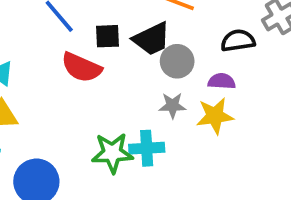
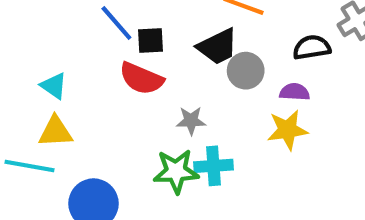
black square: (108, 36) -> (151, 41), moved
gray star: (172, 105) -> (191, 121), moved

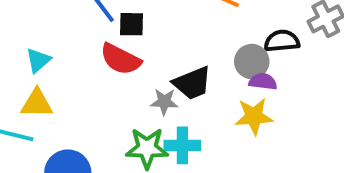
black trapezoid: (218, 47) -> (192, 83), moved
gray circle: (246, 71) -> (252, 62), moved
cyan triangle: (54, 86) -> (38, 60), turned 40

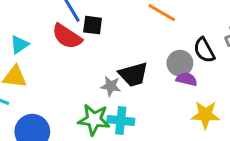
black semicircle: (282, 41) -> (204, 50), turned -120
red semicircle: (121, 59) -> (67, 36), moved
yellow star: (254, 116) -> (205, 115), moved

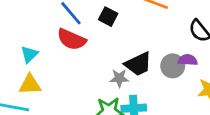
black square: (93, 25) -> (108, 17), moved, turned 30
gray circle: (180, 63) -> (173, 66), moved

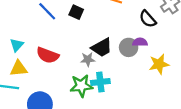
red semicircle: (72, 39) -> (48, 55), moved

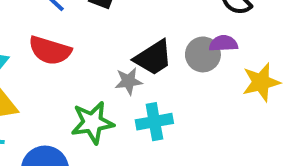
red semicircle: (48, 55) -> (50, 50), moved
green star: (81, 86) -> (92, 123), moved

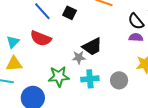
purple semicircle: (223, 43) -> (136, 37), moved
gray circle: (203, 54) -> (119, 80), moved

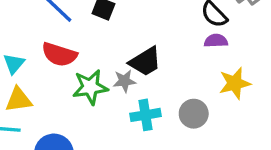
green star: (59, 76) -> (90, 87), moved

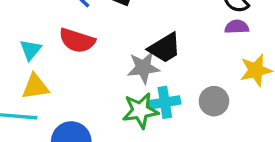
gray star: (124, 81) -> (143, 68), size x1.4
green star: (90, 87) -> (140, 111), moved

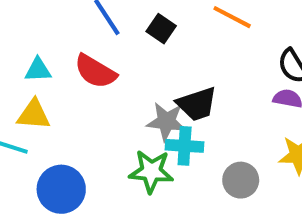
cyan triangle: (31, 50) -> (38, 70), turned 35
cyan cross: (165, 102) -> (185, 146), moved

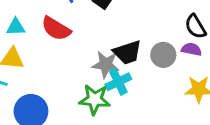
cyan cross: (185, 146) -> (118, 82), turned -30
gray circle: (241, 180) -> (163, 55), moved

